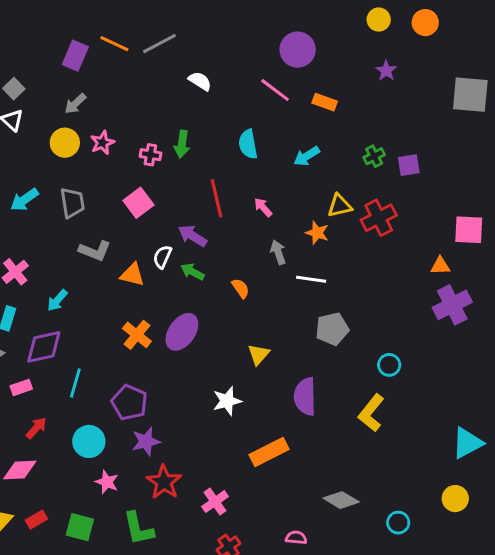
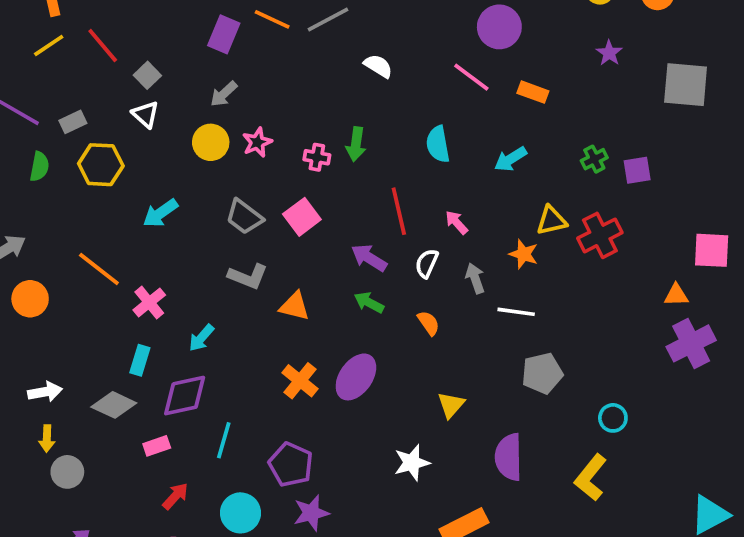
gray square: (470, 95) -> (686, 85), moved
gray trapezoid: (72, 203) -> (244, 217), moved, turned 136
white semicircle: (162, 257) -> (427, 263), moved

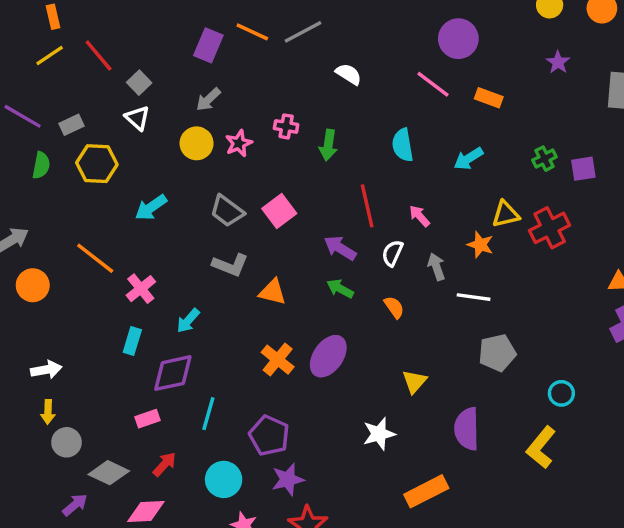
pink cross: (317, 157) -> (286, 126), moved
gray diamond: (114, 405) -> (109, 473), moved

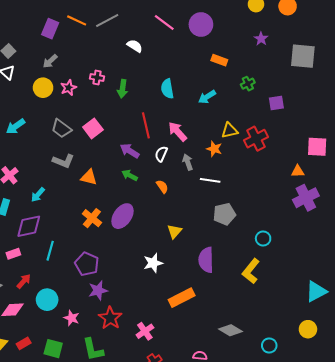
pink line: (433, 84) -> (164, 22), moved
green cross: (544, 159) -> (248, 84), moved
pink arrow: (419, 216) -> (178, 131), size x1.5
cyan circle: (224, 479) -> (47, 300), moved

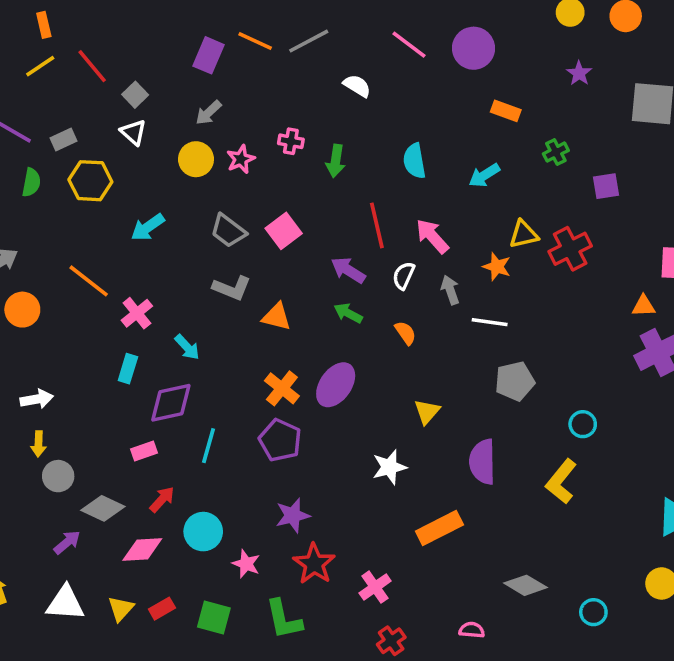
cyan arrow: (38, 195) -> (187, 347), turned -84
purple pentagon: (87, 264) -> (280, 440), moved

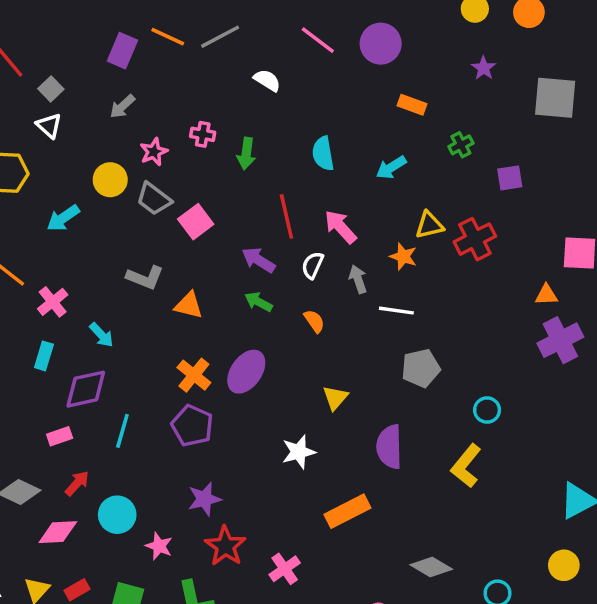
yellow circle: (196, 159) -> (110, 180), moved
gray trapezoid: (228, 231) -> (154, 199), moved

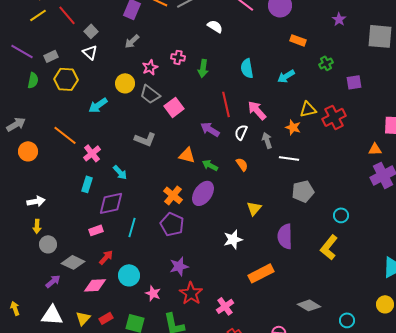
green arrow: (258, 302) -> (210, 165), moved
orange triangle: (189, 305) -> (187, 155), moved

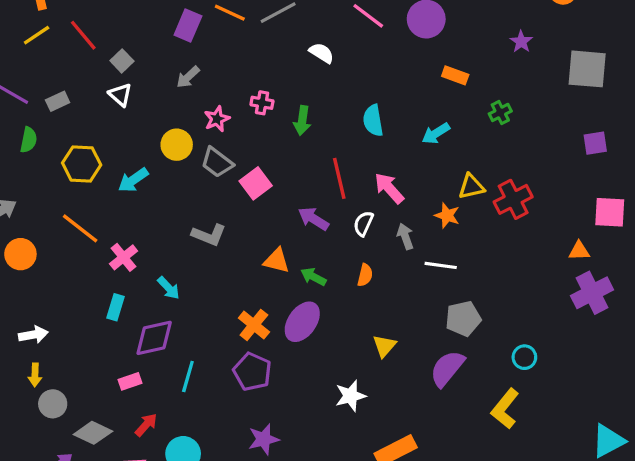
yellow hexagon: (66, 79) -> (82, 164), moved
purple square: (354, 82) -> (595, 143), moved
orange semicircle: (242, 164) -> (365, 275), turned 48
purple semicircle: (285, 236) -> (447, 368), moved, turned 40

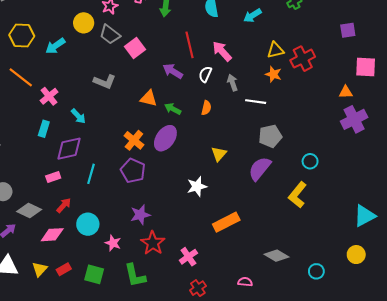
purple square: (595, 143) -> (348, 30), moved
orange star: (447, 215) -> (273, 74), moved

